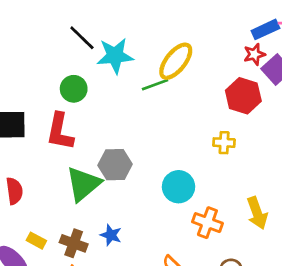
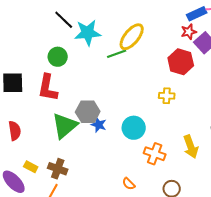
blue star: (111, 235) -> (99, 125), moved

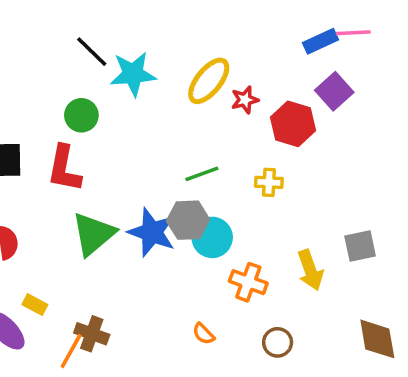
red star: (189, 32) -> (245, 100), moved
green line: (117, 54) -> (202, 174), moved
gray hexagon: (88, 112) -> (188, 220), moved
blue star: (99, 125) -> (152, 232), size x1.8
brown cross: (58, 169) -> (92, 334), moved

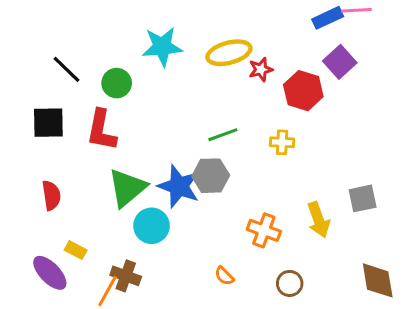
black line: (92, 52) -> (67, 69), moved
yellow ellipse: (209, 81) -> (229, 53), turned 36
cyan circle: (212, 237) -> (152, 226), moved

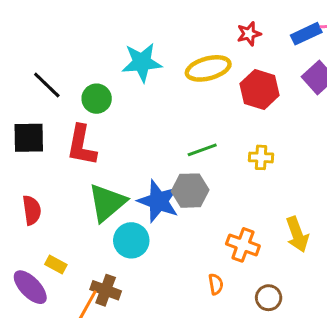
red star: (261, 69) -> (249, 34), moved
red hexagon: (303, 91) -> (260, 90), moved
orange semicircle: (224, 276) -> (216, 284), moved, turned -145

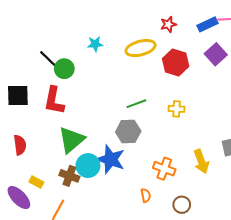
cyan star: (142, 62) -> (95, 44), size x0.6
black line: (47, 85) -> (49, 59), moved
blue star: (158, 201) -> (111, 159), moved
brown cross: (106, 290) -> (69, 176), moved

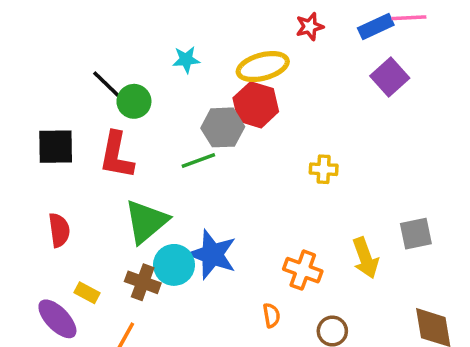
red hexagon: (176, 62) -> (256, 105), moved
green line: (136, 104) -> (198, 161), moved
gray hexagon: (128, 132) -> (223, 127), moved

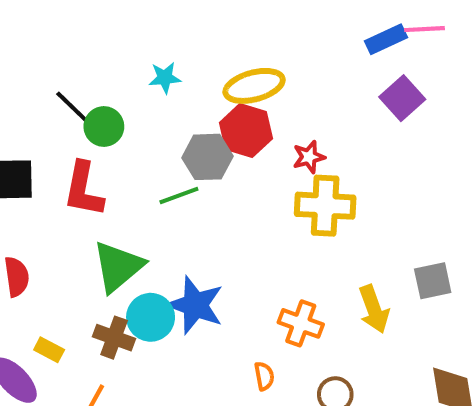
red star: (310, 27) -> (309, 157), moved
yellow cross: (324, 169) -> (325, 206), size x1.8

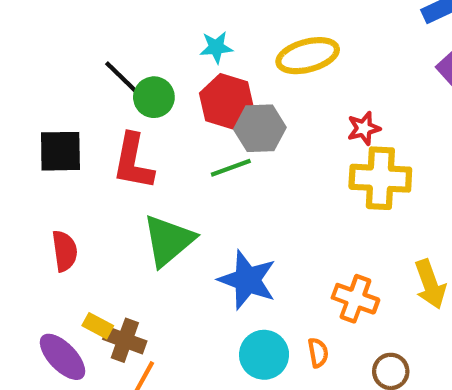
red hexagon: (246, 131) -> (227, 101), moved
cyan circle: (151, 317) -> (264, 355), moved
brown cross: (114, 338) -> (125, 340), moved

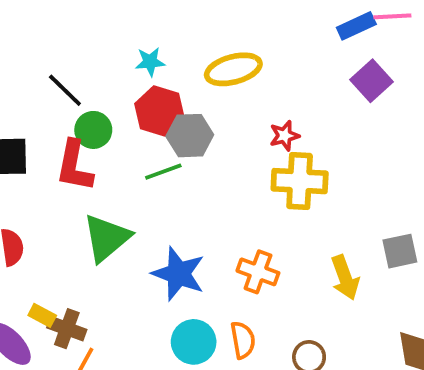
green circle: (154, 97) -> (93, 130), moved
orange cross: (355, 299) -> (258, 272), moved
orange semicircle: (318, 353) -> (243, 340), size x1.4

